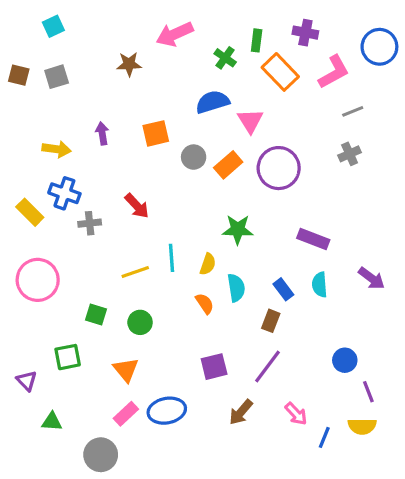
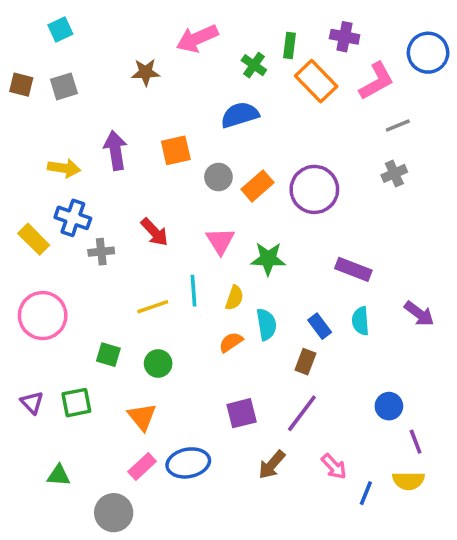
pink triangle: (250, 121) -> (220, 241), moved
purple arrow: (102, 133) -> (115, 150), size x1.5
orange semicircle: (205, 304) -> (231, 342), turned -90
purple triangle: (27, 381) -> (32, 403), moved

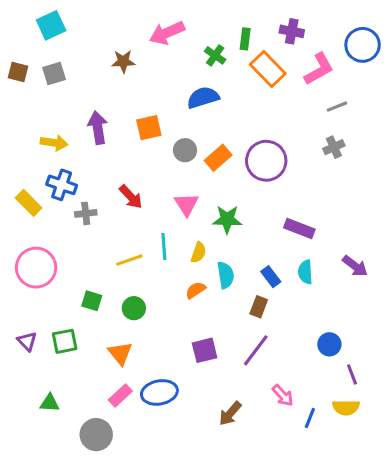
cyan square: (60, 30) -> (51, 25), size x1.4
brown arrow: (272, 465) -> (230, 414), moved

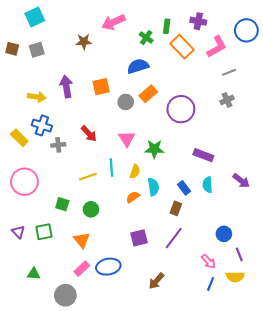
orange rectangle: (218, 158) -> (148, 94), moved
pink arrow: (283, 395) -> (209, 261), moved

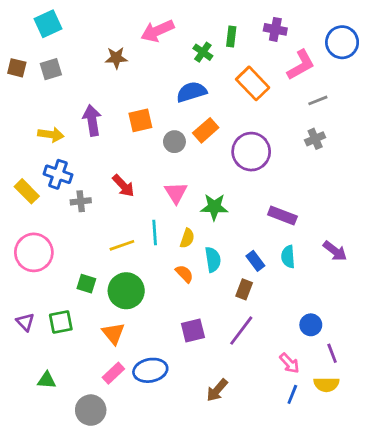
orange rectangle: (182, 47) -> (253, 83), moved
orange semicircle: (133, 197) -> (184, 274), turned 80
green circle: (91, 209) -> (126, 291), size x1.6

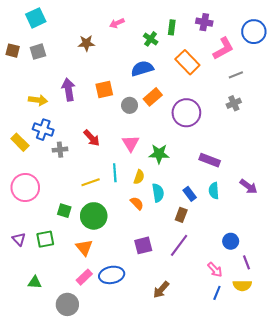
pink arrow: (157, 31) -> (117, 23), size x0.6

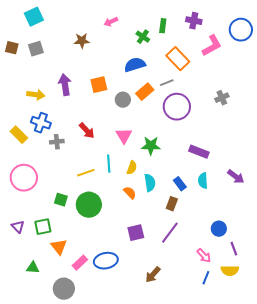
gray line: (236, 75) -> (167, 83), moved
orange triangle: (84, 248) -> (59, 247), moved

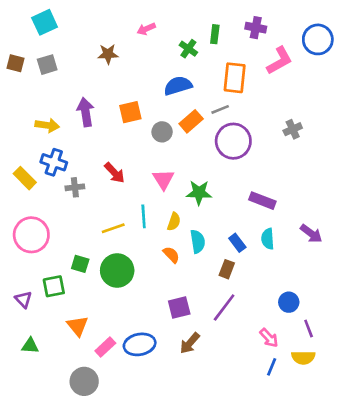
orange rectangle: (178, 59) -> (235, 78), turned 50
green square: (43, 227) -> (54, 286), moved
green triangle: (33, 268) -> (30, 346), moved
brown arrow: (153, 275) -> (190, 343), moved

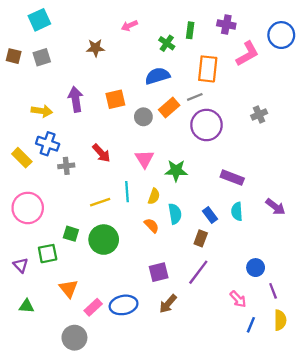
yellow semicircle: (303, 358) -> (280, 320), moved, turned -90
blue line: (272, 367) -> (251, 325), moved

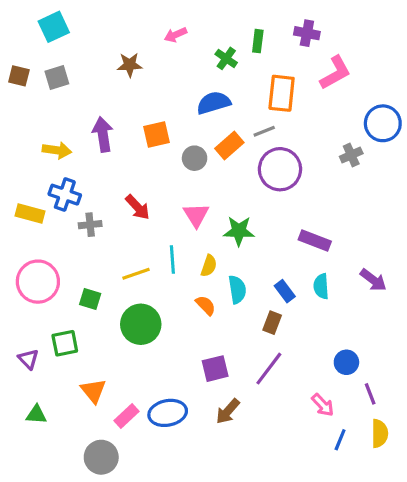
blue circle: (281, 35) -> (383, 123), moved
yellow rectangle: (22, 158) -> (30, 214), turned -30
green square: (71, 234) -> (90, 299), moved

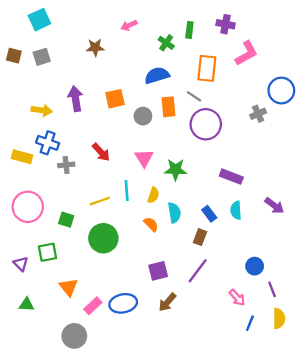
gray line: (264, 131) -> (194, 96), turned 56
orange rectangle: (229, 145) -> (169, 107), turned -54

